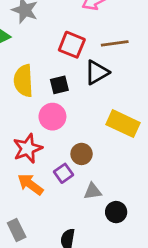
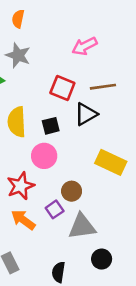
gray triangle: (93, 191) -> (82, 226), size x1.6
black circle: (116, 212) -> (102, 259), moved

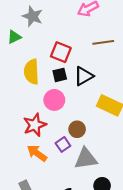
red square: (62, 88) -> (61, 52), moved
black triangle: (86, 114) -> (84, 76), moved

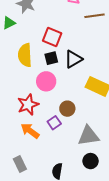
brown line: (103, 42) -> (95, 16), moved
gray triangle: (86, 159) -> (88, 136), moved

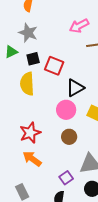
black square: (51, 58) -> (33, 59), moved
pink circle: (46, 81) -> (66, 110), moved
purple square: (54, 123) -> (66, 178), moved

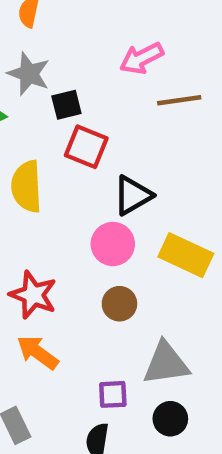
black square: (33, 59) -> (66, 105), moved
red star: (30, 133) -> (33, 295), turned -30
purple square: (66, 178) -> (113, 394), turned 32

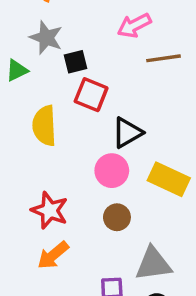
orange arrow: (38, 352) -> (53, 255), turned -76

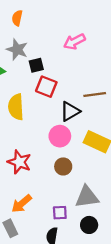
brown line: (164, 58) -> (95, 94), moved
orange arrow: (53, 255) -> (22, 204), moved

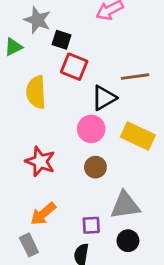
black square: (36, 65) -> (61, 40), turned 32

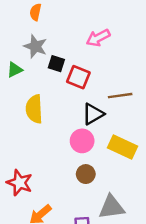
red square: (74, 67) -> (78, 77), moved
red star: (40, 161) -> (19, 183), moved

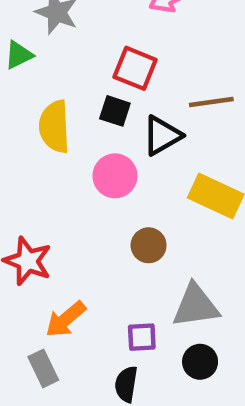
black square: (56, 64) -> (115, 111), moved
pink circle: (82, 141) -> (115, 176), moved

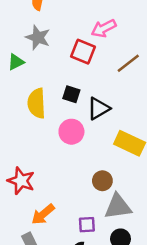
red square: (135, 68) -> (83, 52), moved
brown line: (211, 102) -> (128, 63), moved, turned -30
brown circle: (149, 245) -> (102, 181), moved

